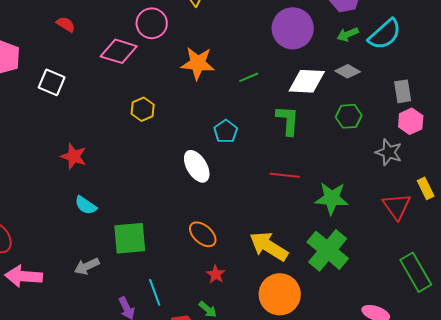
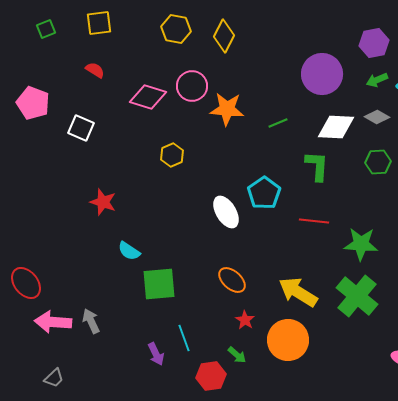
pink circle: (152, 23) -> (192, 86), moved
cyan pentagon: (226, 131) -> (264, 193), moved, size x1.4
cyan semicircle: (86, 205) -> (129, 251), moved
gray arrow: (87, 266) -> (91, 321), moved, turned 90
orange circle: (280, 294) -> (288, 340), moved

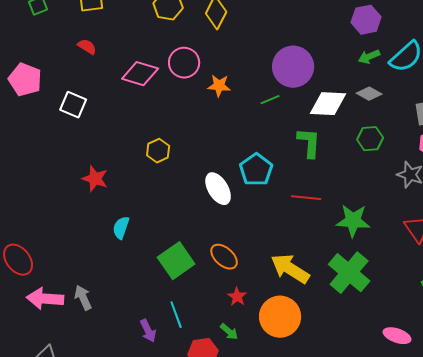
purple circle: (322, 74) -> (293, 67), moved
orange star: (227, 109) -> (219, 86), size x0.7
yellow hexagon: (172, 155) -> (158, 151), moved
cyan semicircle: (129, 251) -> (121, 228), turned 75
green square: (159, 284) -> (176, 261), moved, turned -30

